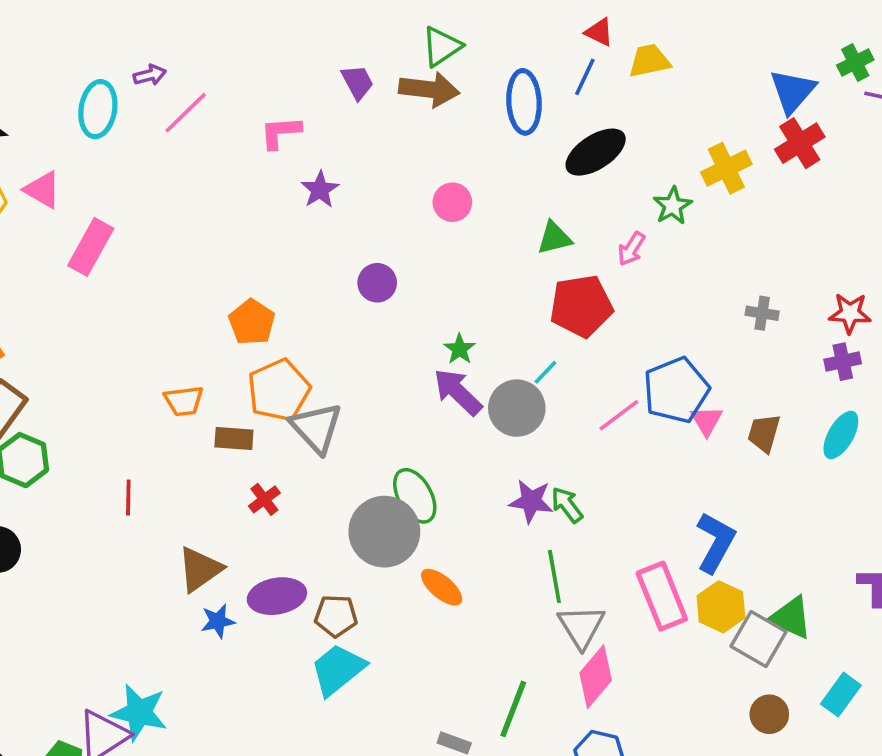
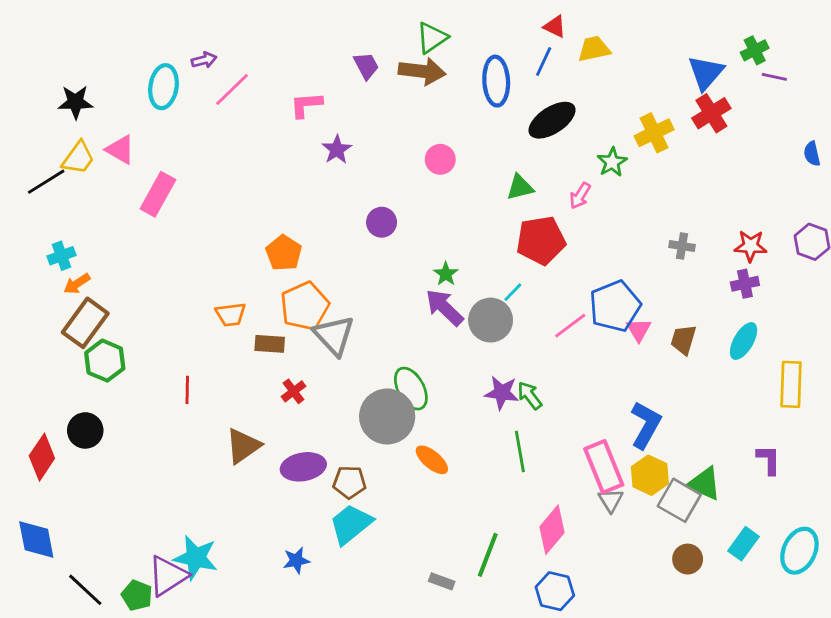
blue star: (218, 621) -> (296, 560), moved
gray triangle: (581, 627) -> (611, 500), moved, size x0.7

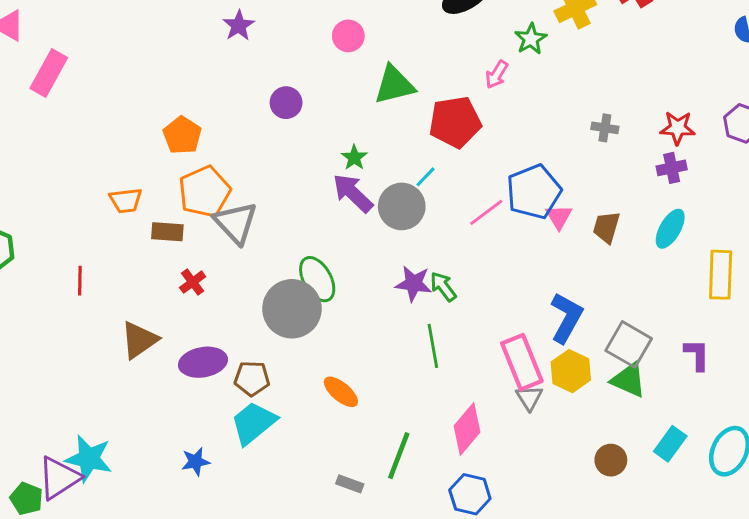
green triangle: (520, 187) -> (394, 85), moved, size x1.4
orange ellipse: (432, 460) -> (341, 392), moved
gray square: (679, 500) -> (629, 344), moved

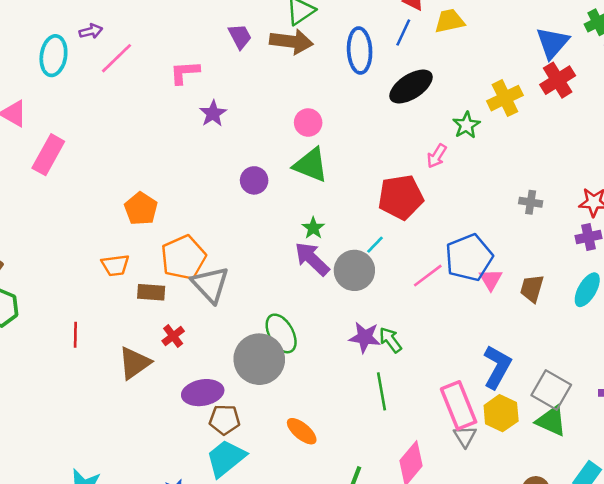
green triangle: (394, 85) -> (311, 165), moved, turned 36
orange pentagon: (182, 135) -> (141, 209), moved
brown triangle: (139, 340) -> (134, 363), moved
purple ellipse: (203, 362) -> (203, 393), moved

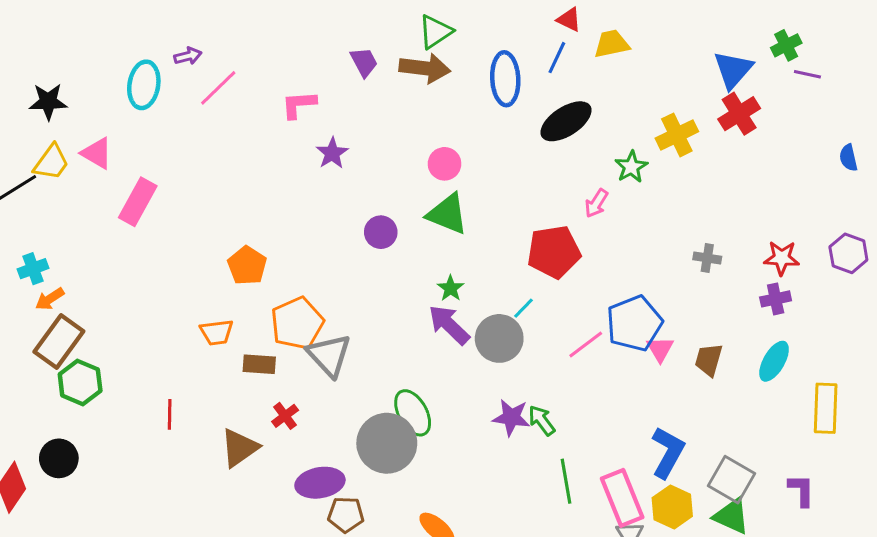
green line: (381, 391) -> (566, 481), moved

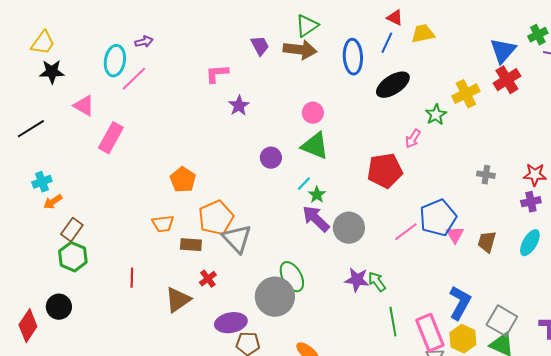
pink line: (218, 88) -> (134, 79), moved
yellow trapezoid: (51, 162) -> (43, 43), moved
cyan line: (523, 308) -> (304, 184), moved
brown rectangle: (59, 341) -> (72, 230), moved, size x0.7

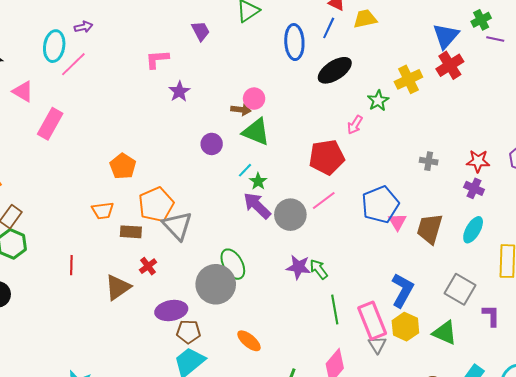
brown arrow: (300, 50) -> (241, 110), moved, size x0.6
purple cross: (531, 202) -> (474, 188), turned 36
pink line: (406, 232) -> (324, 200), moved
brown trapezoid: (487, 242) -> (430, 229), size x1.4
gray square: (502, 321) -> (460, 289), moved

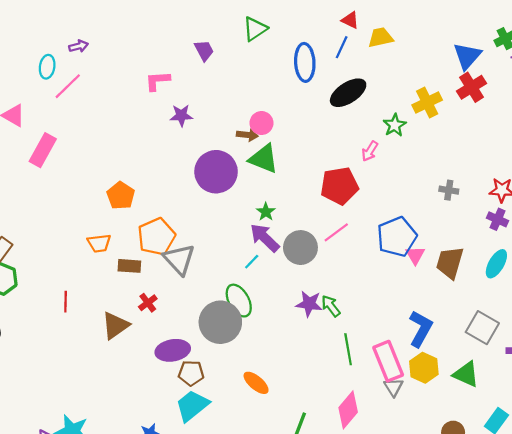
cyan ellipse: (54, 46) -> (47, 67), size x0.7
purple star: (179, 91) -> (181, 115), turned 30
purple circle: (212, 144) -> (216, 172), size x1.8
cyan line: (245, 170) -> (252, 262), moved

